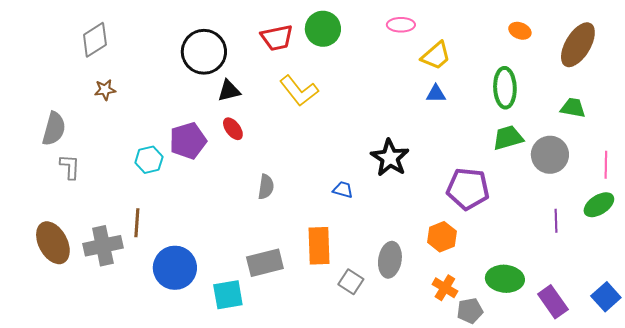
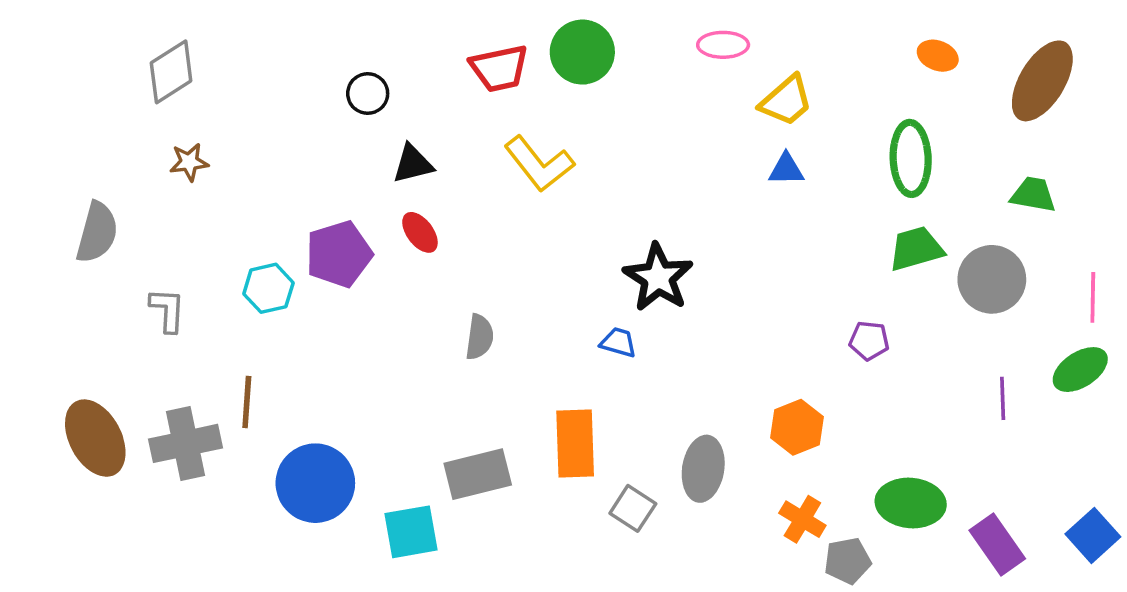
black circle: (204, 52) -> (368, 94), size x0.5
black star: (390, 158) -> (658, 278), moved
gray L-shape: (70, 167) -> (167, 310), moved
purple pentagon: (468, 189) -> (869, 341), moved, size x0.5

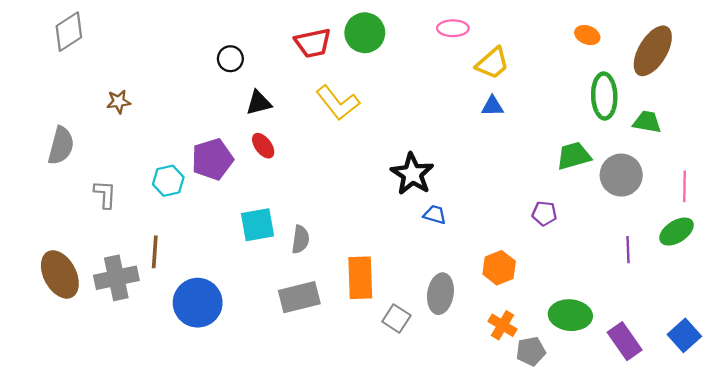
gray diamond: (171, 72) -> (69, 32), moved
green ellipse: (911, 158) -> (604, 96), moved
gray semicircle: (480, 337) -> (300, 239), moved
blue trapezoid: (618, 342) -> (435, 215), moved
cyan square: (411, 532) -> (257, 225), moved

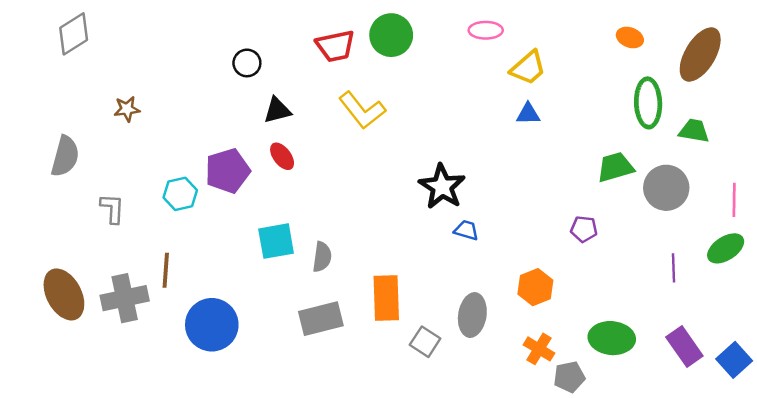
purple rectangle: (625, 341) -> (684, 347), moved

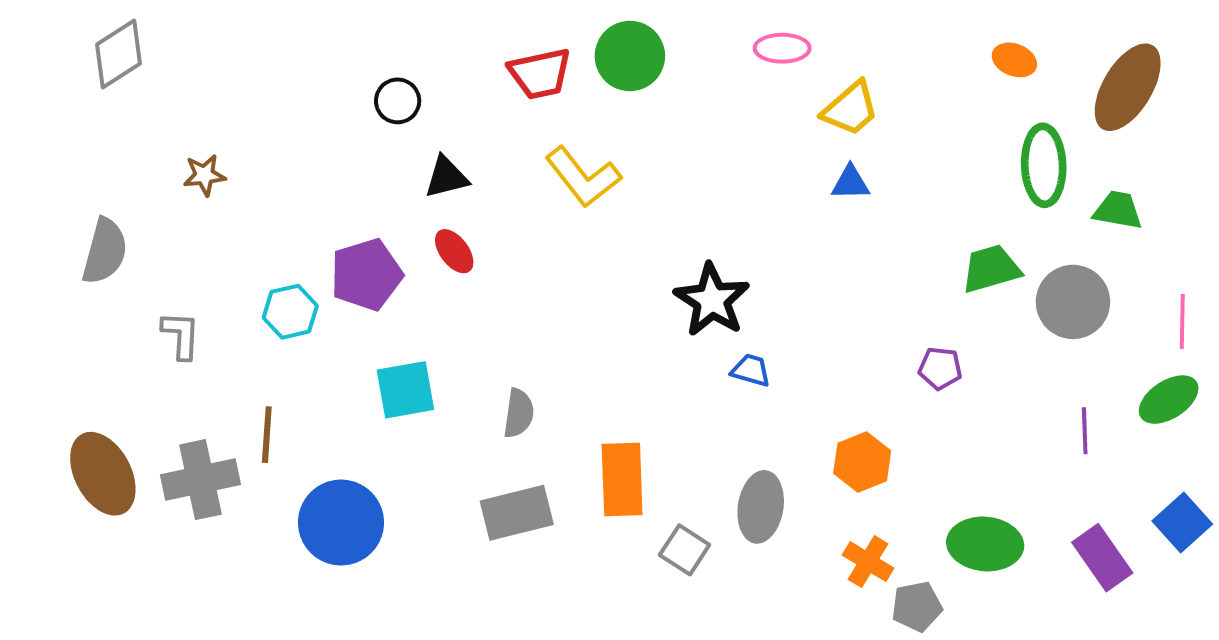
cyan square: (276, 241) -> (405, 390), moved
blue square: (734, 360) -> (1182, 523), moved

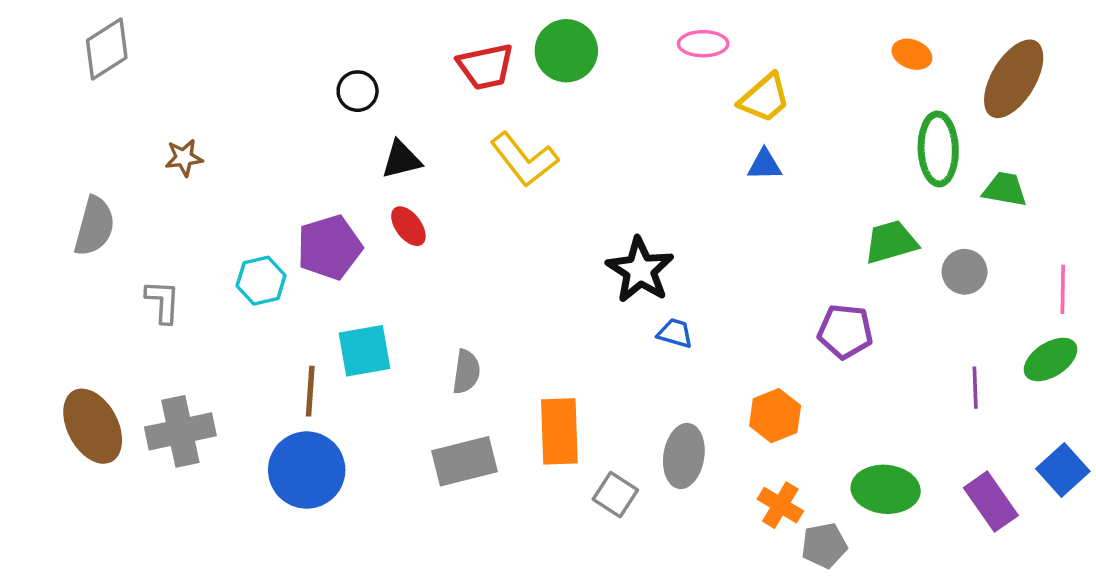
gray circle: (1073, 302) -> (965, 272), size x0.7
purple pentagon: (940, 368) -> (845, 331), size x1.4
brown line: (267, 435) -> (310, 391), moved

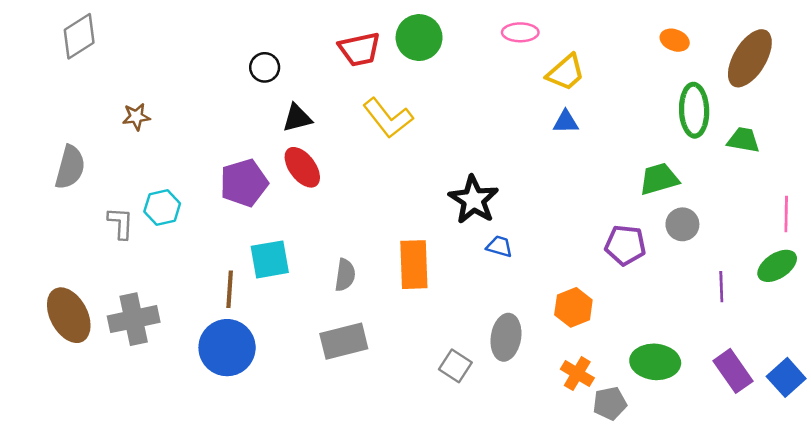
red ellipse: (408, 226) -> (302, 167), size x1.4
gray circle: (965, 272) -> (682, 224), moved
cyan hexagon: (261, 281) -> (162, 207), moved
orange rectangle: (559, 431) -> (414, 265), moved
blue square: (1063, 470) -> (786, 377), moved

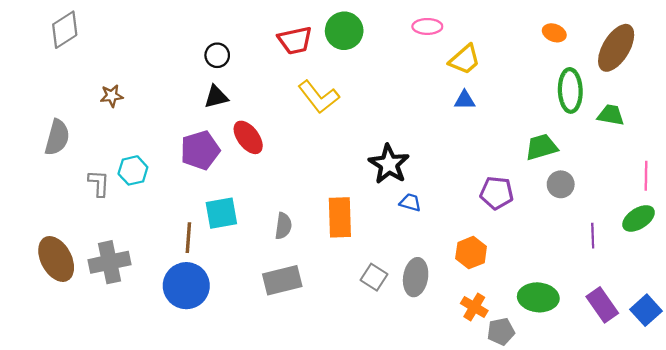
black triangle: (297, 118) -> (216, 97), moved
purple pentagon: (625, 245) -> (497, 193), moved
gray square: (455, 366) -> (374, 277), moved

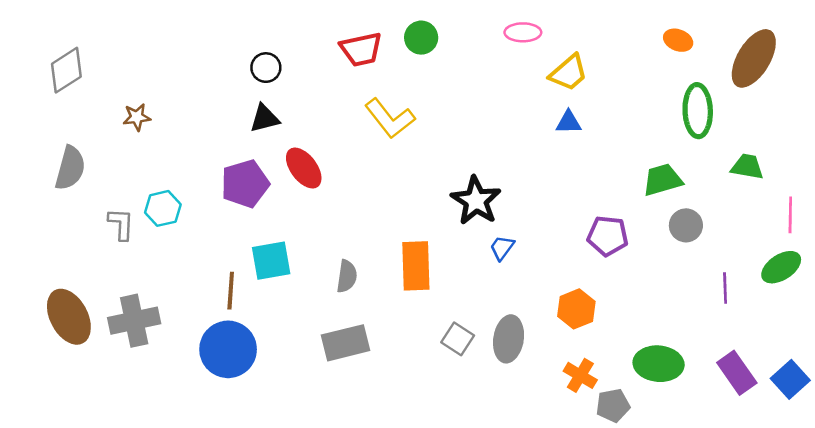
gray diamond: (65, 30) -> (66, 70), moved
green circle: (344, 31) -> (421, 38), size x0.7
green trapezoid: (611, 115) -> (747, 167), moved
blue trapezoid: (410, 202) -> (502, 248), turned -70

